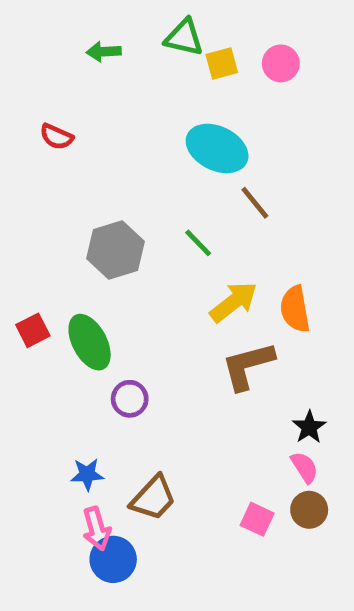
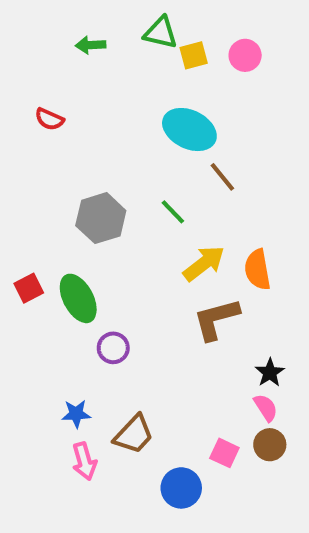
blue circle: (113, 559) -> (181, 488), moved

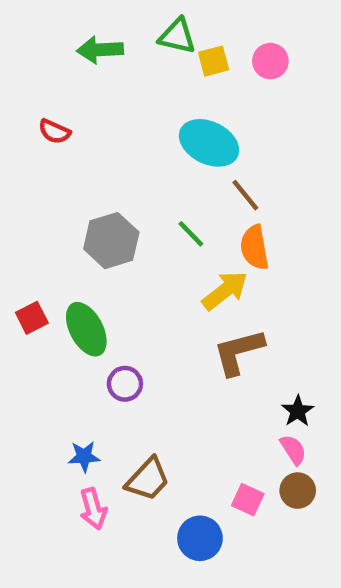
green arrow: (91, 45) -> (100, 50), size x1.4
orange semicircle: (257, 270) -> (254, 247), moved

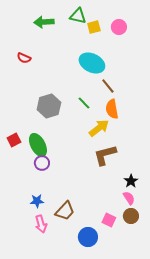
purple circle: (125, 384) -> (42, 163), moved

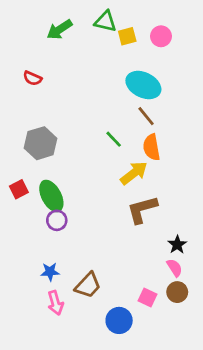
green arrow: (44, 22) -> (59, 30), turned -30
cyan ellipse: (92, 63) -> (143, 85), moved
gray hexagon: (49, 106) -> (41, 143), moved

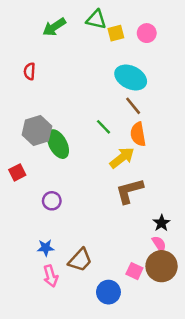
red semicircle: (32, 78) -> (30, 71), turned 70
green ellipse: (51, 196) -> (58, 144), moved
brown circle: (177, 292) -> (162, 266), size x1.6

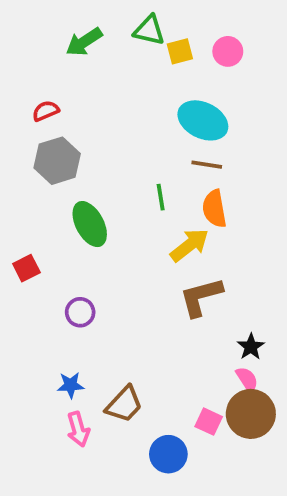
red semicircle: (30, 71) -> (46, 111), turned 63
brown line: (133, 106) -> (207, 165), turned -42
green line: (104, 127) -> (161, 197), turned 35
gray hexagon: (37, 131) -> (57, 161), moved

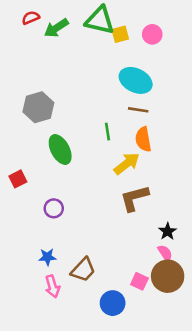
green triangle: (149, 30) -> (100, 20), size x1.4
red semicircle: (46, 111) -> (31, 18), moved

